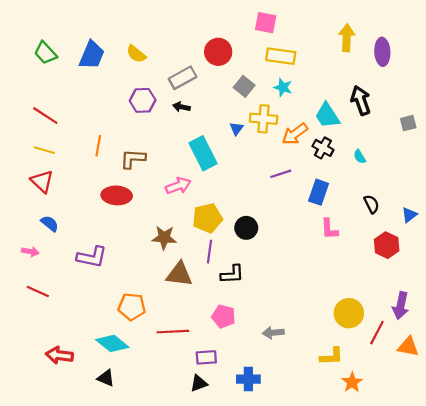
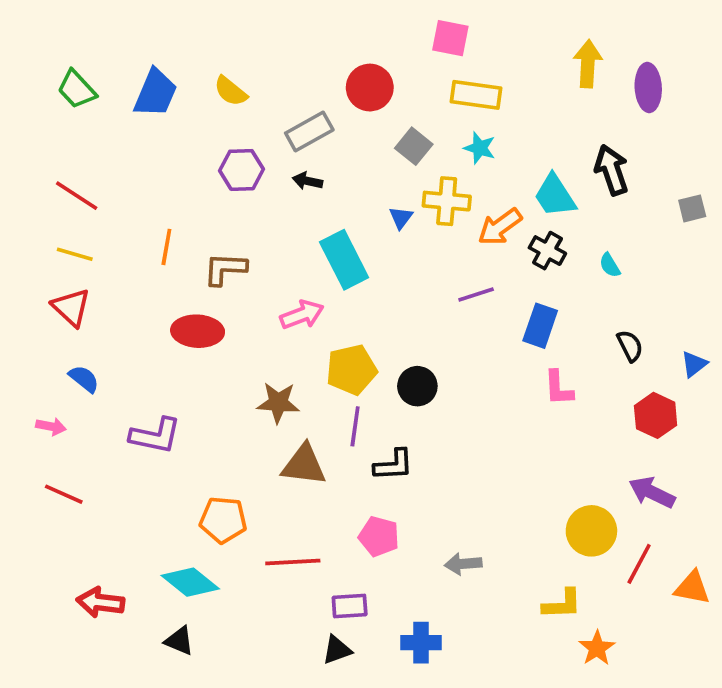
purple arrow: (401, 306) -> (652, 492), moved, turned 104

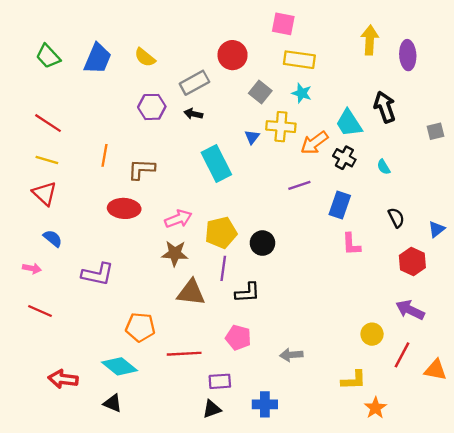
pink arrow: (302, 315) -> (178, 219), moved
yellow circle: (591, 531) -> (372, 334), size x0.7

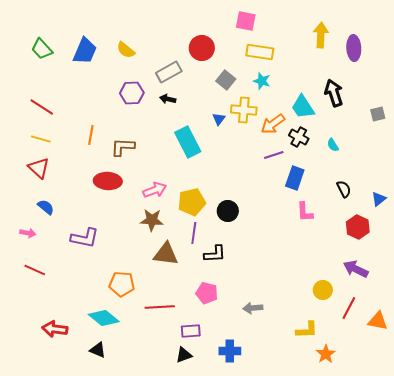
purple line: (299, 185) -> (274, 155), moved

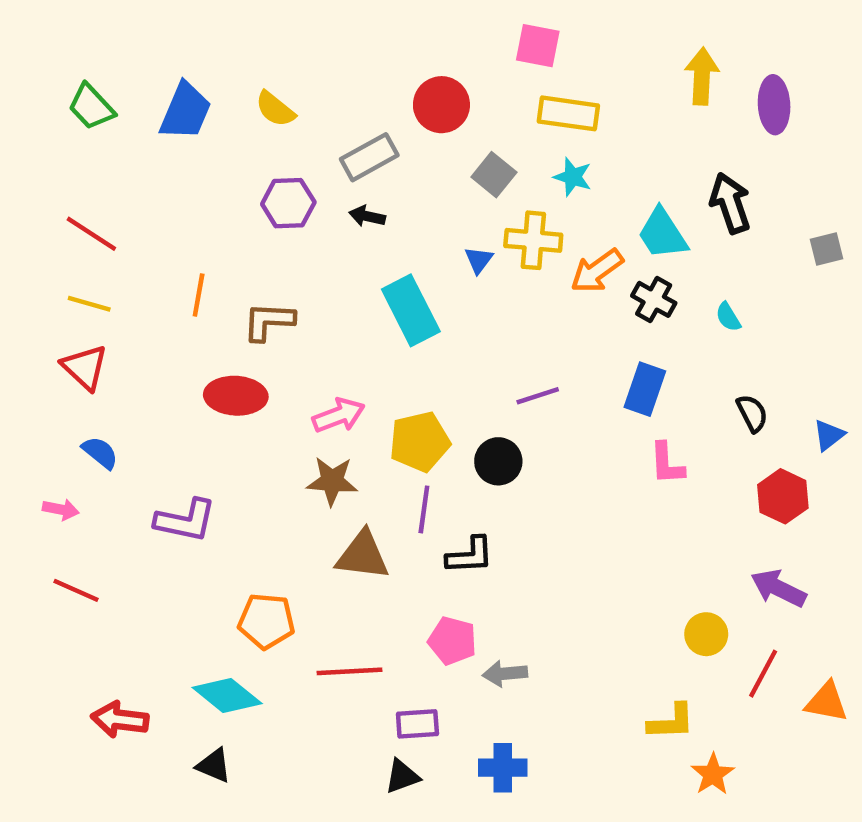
purple line: (274, 155) -> (538, 396), moved
gray arrow: (253, 308) -> (505, 674), moved

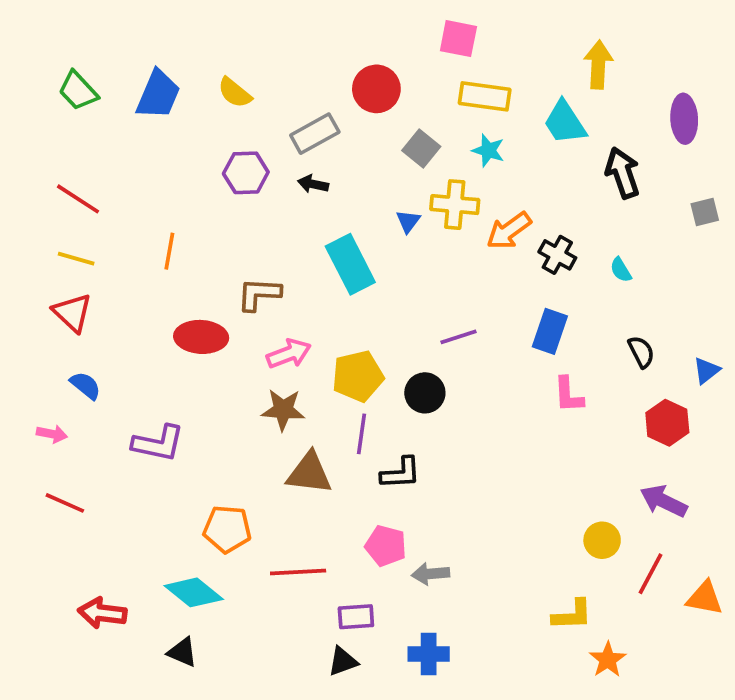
purple ellipse: (774, 105) -> (684, 119), moved
cyan trapezoid: (662, 234) -> (565, 122), moved
brown L-shape: (269, 321) -> (259, 294), moved

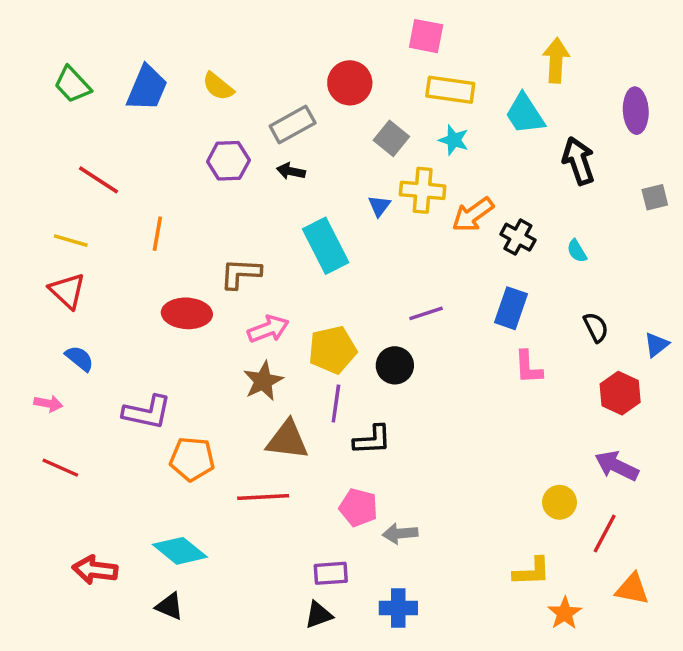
red line: (78, 199) -> (98, 180), moved
brown star: (283, 410) -> (263, 381), turned -30
orange pentagon: (227, 529) -> (192, 459), moved
red line: (298, 572) -> (263, 497), moved
orange triangle: (705, 598) -> (632, 589), moved

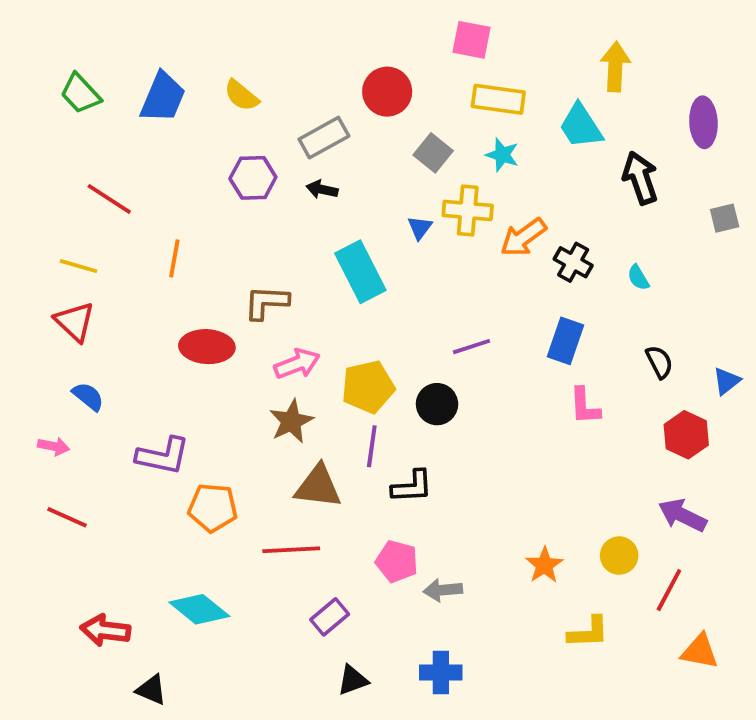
purple rectangle: (331, 573) -> (330, 617), moved, turned -36
black triangle: (170, 606) -> (151, 690), moved
orange star: (565, 613) -> (544, 565), moved

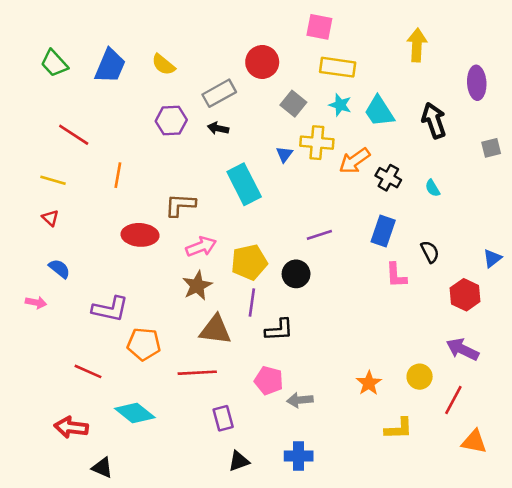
cyan trapezoid: (581, 126) -> (379, 111), moved
red triangle: (75, 322) -> (50, 218), size x0.6
black semicircle: (659, 362) -> (430, 252), moved
red line: (67, 517) -> (88, 371), moved
purple rectangle: (330, 617) -> (223, 418), turned -65

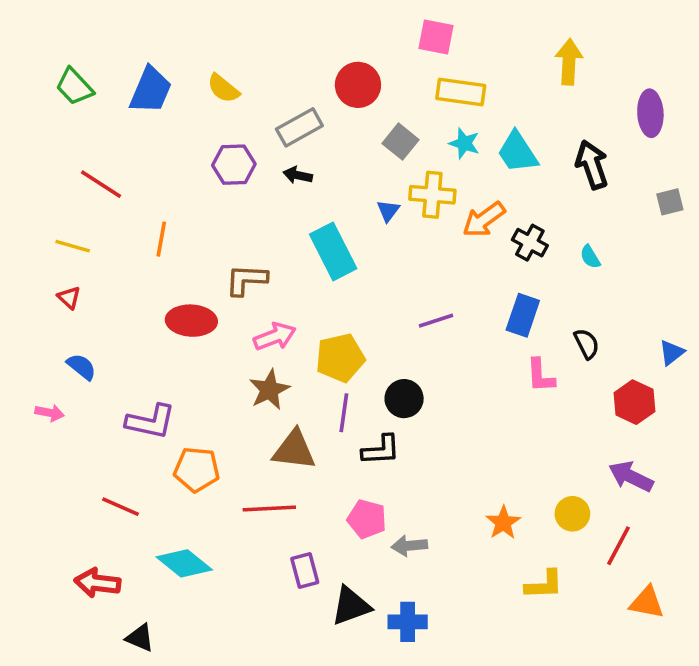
black circle: (296, 274) -> (404, 399), moved
black triangle: (239, 461) -> (351, 606), moved, size x1.4

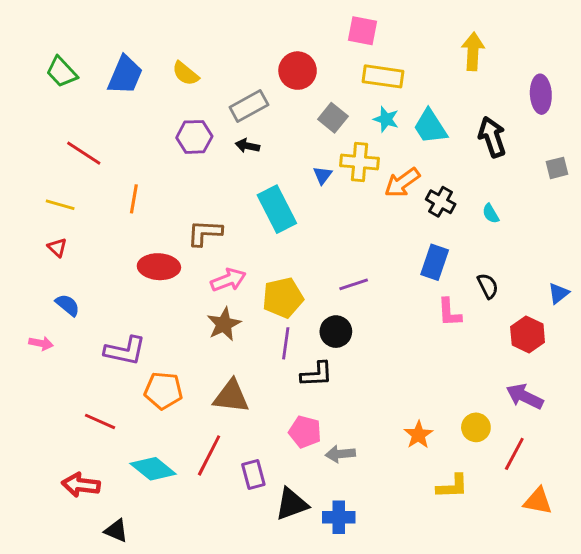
purple line: (436, 321) -> (354, 284), moved
brown triangle: (294, 450) -> (231, 396), moved
red line: (269, 508) -> (209, 455), moved, turned -60

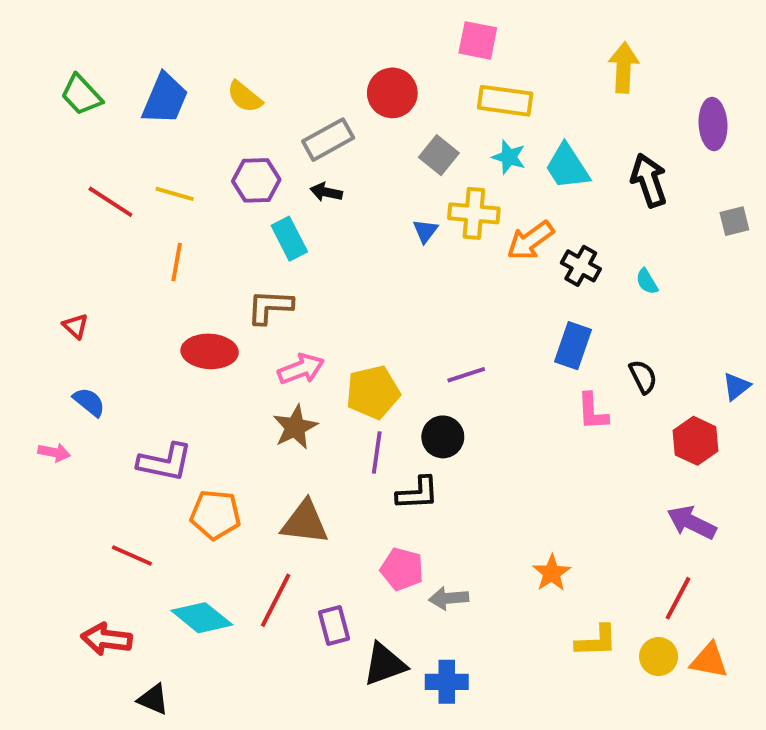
yellow line: (60, 205) -> (175, 194), moved
cyan rectangle: (277, 209) -> (289, 239), moved, size x0.7
yellow circle: (476, 427) -> (659, 657), moved

